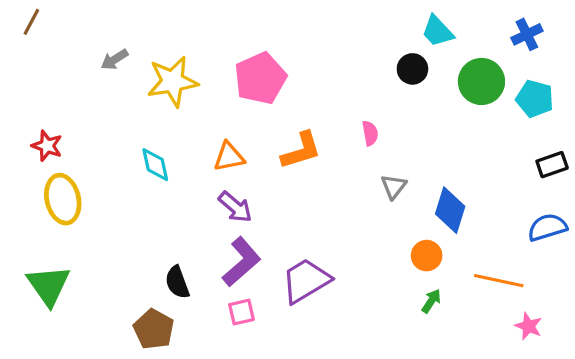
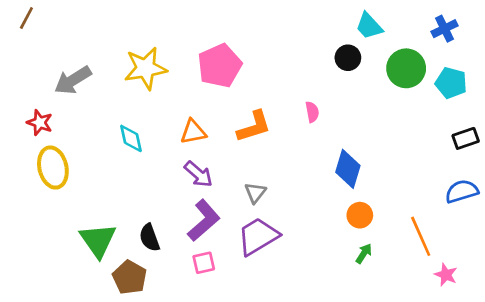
gray arrow: (114, 60) -> (73, 80), moved, size x1.6
gray triangle: (394, 187) -> (255, 193), moved
blue diamond: (450, 210) -> (348, 169), moved
orange line: (499, 281) -> (421, 236), turned 54
green triangle: (49, 285) -> (98, 240), moved

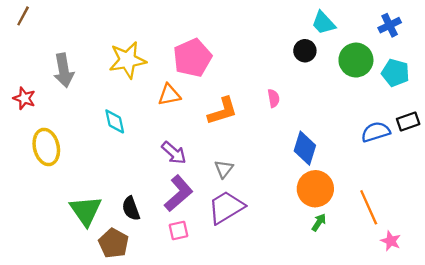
gray arrow: (73, 80) -> (64, 70), turned -68
red star: (40, 123) -> (24, 98), moved
orange triangle: (193, 132) -> (169, 95), moved
blue semicircle: (462, 191) -> (376, 132), moved
orange circle: (360, 215) -> (315, 189), size x1.6

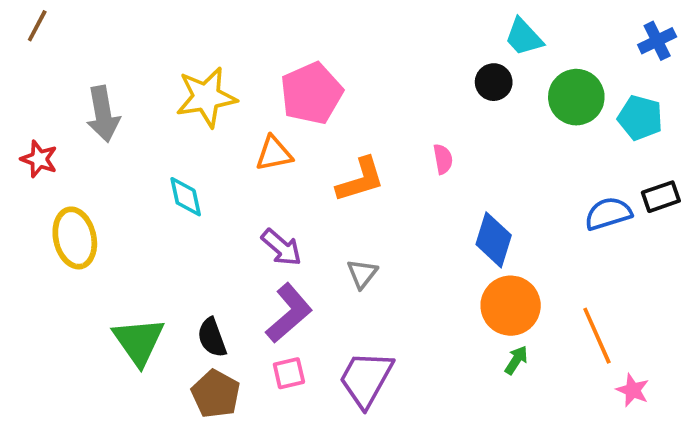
blue cross: (390, 25) -> (657, 41), moved
purple trapezoid: (226, 207) -> (366, 379), moved, turned -30
brown pentagon: (114, 243) -> (216, 394), moved

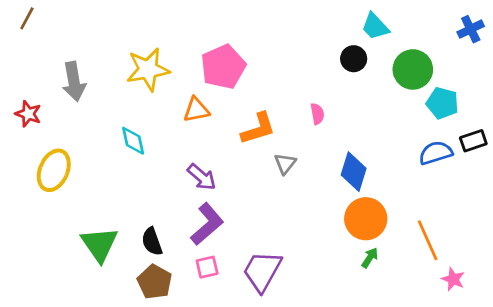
cyan pentagon: (640, 118) -> (442, 103), moved
yellow ellipse: (75, 238) -> (54, 170), turned 36
gray triangle: (362, 274) -> (285, 164), moved

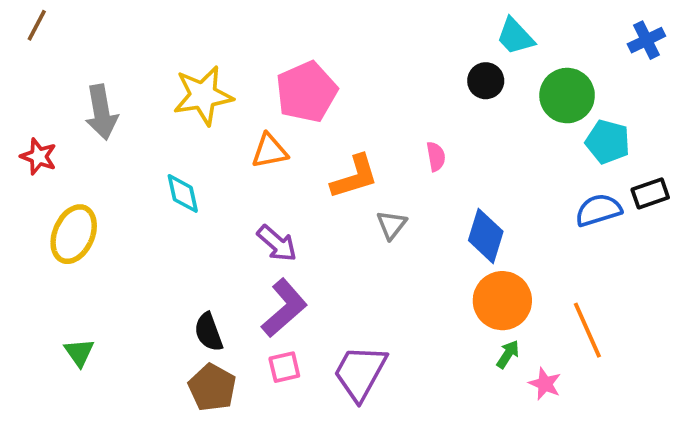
green triangle: (99, 244) -> (79, 352), moved, size x0.6
pink star: (453, 279) -> (545, 384), moved

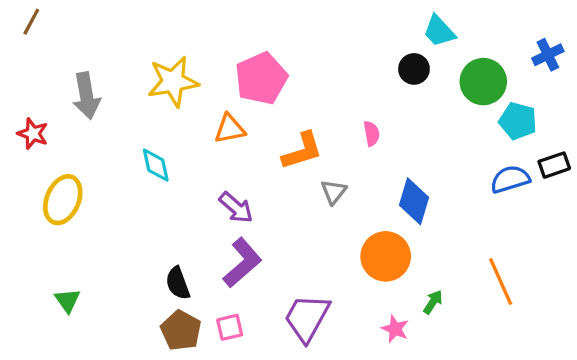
blue cross: (646, 40) -> (548, 55), moved
orange circle: (502, 301) -> (386, 256), moved
pink square: (284, 367) -> (230, 327), moved
pink star: (545, 384) -> (395, 329), moved

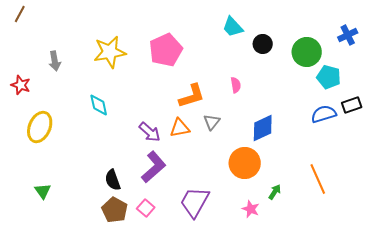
cyan trapezoid: (439, 31) -> (233, 27), moved
gray arrow: (86, 96) -> (55, 61), size x0.7
orange triangle: (230, 129) -> (180, 128), moved
blue diamond: (414, 201) -> (263, 128), turned 48
pink square: (230, 327) -> (146, 208), turned -36

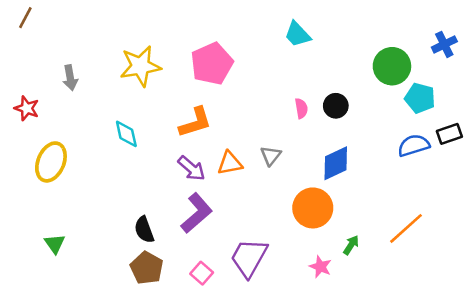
black circle: (263, 44) -> (336, 106), moved
orange L-shape: (192, 96) -> (195, 122), moved
orange line: (318, 179) -> (406, 228), turned 72
pink square: (146, 208) -> (202, 273), moved

